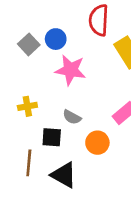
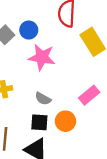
black square: (52, 137) -> (39, 122), moved

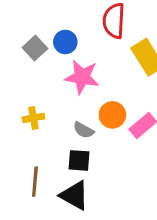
orange circle: (65, 121) -> (112, 115), moved

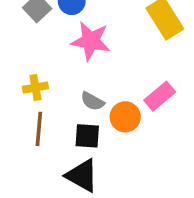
orange circle: (112, 115) -> (125, 117), moved
brown line: (35, 182) -> (39, 129), moved

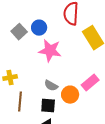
yellow cross: (35, 87) -> (10, 78), moved

